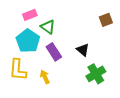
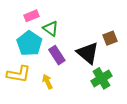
brown square: (106, 20) -> (110, 38), moved
black triangle: (83, 50) -> (88, 53), size x1.6
yellow L-shape: (18, 70) -> (19, 74), turned -85

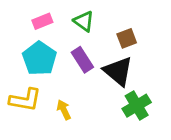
green triangle: (51, 28) -> (84, 21), moved
brown square: (110, 38) -> (127, 38), moved
purple rectangle: (57, 55) -> (82, 60), moved

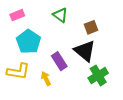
pink rectangle: (42, 21) -> (17, 15), moved
purple rectangle: (82, 60) -> (59, 61), moved

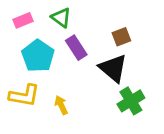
green triangle: (60, 15) -> (61, 18), moved
purple rectangle: (59, 61) -> (76, 48), moved

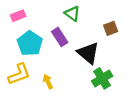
green triangle: (61, 18) -> (72, 14), moved
brown square: (121, 37) -> (111, 28), moved
yellow L-shape: (24, 96) -> (19, 74), turned -30

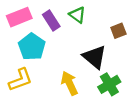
pink rectangle: (18, 16) -> (19, 17), size x1.5
purple rectangle: (60, 37) -> (51, 21), moved
yellow arrow: (48, 82) -> (69, 83), moved, size x1.5

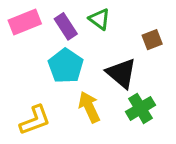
cyan pentagon: (32, 47) -> (66, 66), moved
yellow L-shape: (20, 80) -> (35, 120), moved

